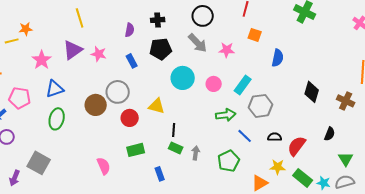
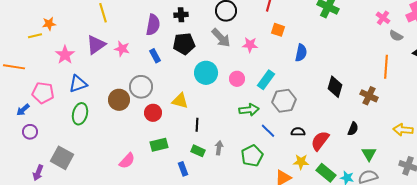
purple semicircle: (130, 30) -> (153, 25), size x1.5
green rectangle: (176, 148) -> (198, 151), moved
pink semicircle: (104, 166) -> (127, 161), turned 66

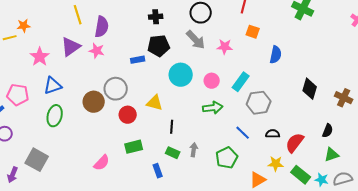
purple semicircle: (153, 25) -> (102, 27), moved
blue rectangle: (155, 56) -> (138, 60), moved, turned -72
green arrow: (249, 110) -> (213, 108), moved
green triangle: (369, 154) -> (332, 155), moved, turned 42

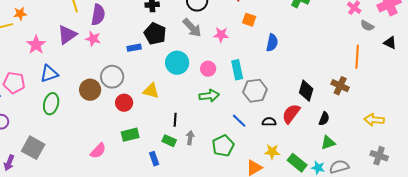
black pentagon: (159, 46) -> (155, 34), turned 30
cyan rectangle: (241, 82) -> (237, 70), turned -48
black diamond: (310, 89) -> (306, 91), moved
black line: (172, 127) -> (175, 120), moved
red semicircle: (295, 143) -> (291, 114), moved

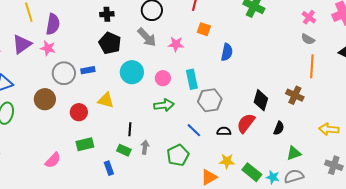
gray semicircle: (367, 26) -> (308, 39), moved
blue rectangle: (134, 48) -> (88, 70), moved
gray circle: (112, 77) -> (64, 73), moved
green triangle: (328, 143) -> (294, 153), moved

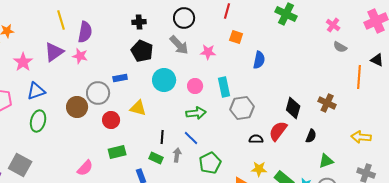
pink cross: (309, 17) -> (333, 25), moved
orange line: (312, 66) -> (359, 77), moved
gray circle: (64, 73) -> (98, 93), moved
blue line: (194, 130) -> (191, 138), moved

